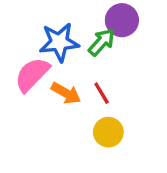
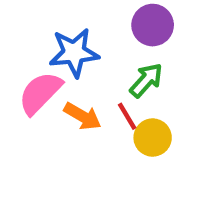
green arrow: (102, 42) -> (146, 80), moved
yellow circle: (108, 132) -> (153, 138), moved

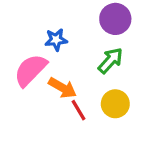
blue star: (74, 53) -> (56, 40), size x0.6
red line: (127, 116) -> (78, 110), moved

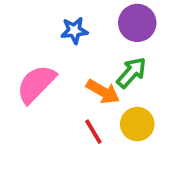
blue star: (56, 40) -> (74, 31), moved
orange arrow: (62, 88) -> (103, 92), moved

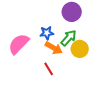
blue star: (74, 31) -> (47, 33), moved
yellow circle: (137, 124) -> (80, 49), moved

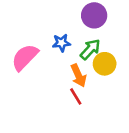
orange arrow: (54, 48) -> (78, 76), moved, turned 36
red line: (49, 69) -> (76, 96), moved

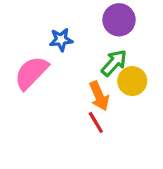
blue star: (61, 43) -> (61, 40), moved

